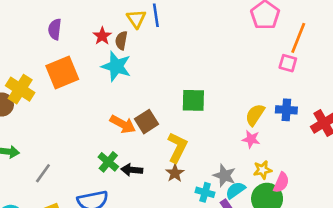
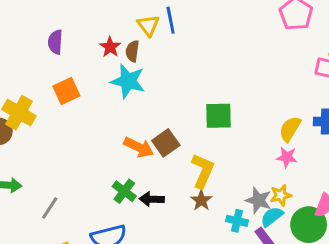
orange square: (62, 72) -> (66, 91), size x0.7
yellow star: (262, 170) -> (281, 195), moved

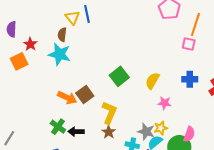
red star: (110, 47) -> (30, 44), moved
green square: (218, 116) -> (119, 76), turned -36
yellow semicircle: (290, 129) -> (152, 81), moved

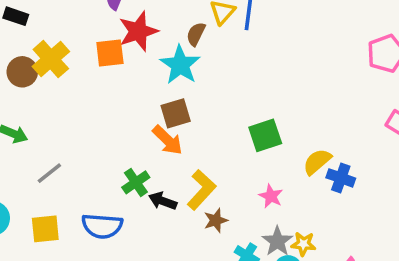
red star: (30, 44) -> (138, 31), size x1.6
blue cross: (190, 79) -> (341, 178), moved
brown square: (85, 95) -> (176, 113), moved
pink star: (164, 103) -> (271, 196), moved
yellow L-shape: (109, 113) -> (201, 190), moved

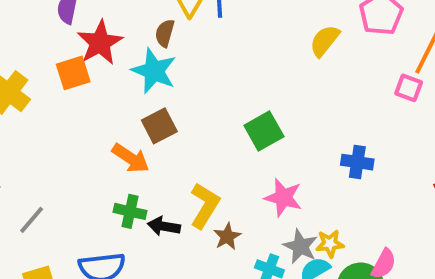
orange arrow: (168, 140) -> (131, 158), moved
yellow semicircle: (317, 162) -> (325, 41), moved
green cross: (136, 182) -> (130, 211), turned -32
pink star: (271, 196) -> (283, 198), size x1.4

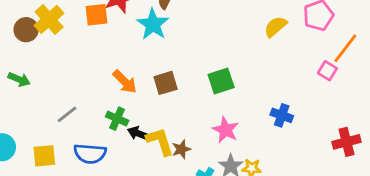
brown square: (159, 126) -> (166, 83), moved
yellow L-shape: (205, 206) -> (160, 141), moved, turned -60
gray line: (32, 220) -> (67, 114), moved

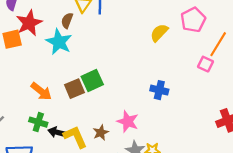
green square: (221, 81) -> (92, 80), moved
blue cross: (282, 115) -> (159, 90), moved
brown star: (181, 149) -> (101, 133), moved

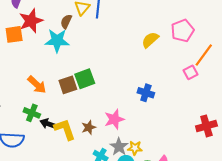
cyan star: (59, 42) -> (57, 41), turned -30
pink square: (206, 64) -> (191, 72), turned 32
pink star: (128, 121) -> (114, 119), turned 30

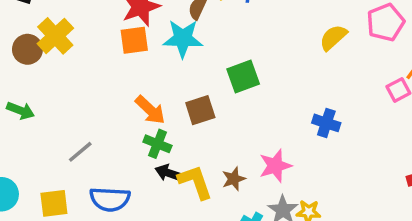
orange square: (14, 34) -> (134, 40), moved
green square: (85, 79) -> (243, 76), moved
green cross: (32, 113) -> (157, 144), moved

